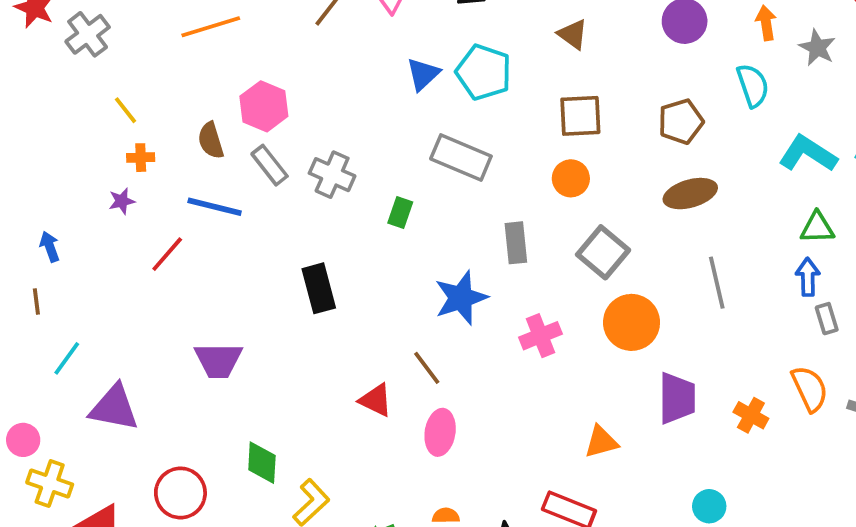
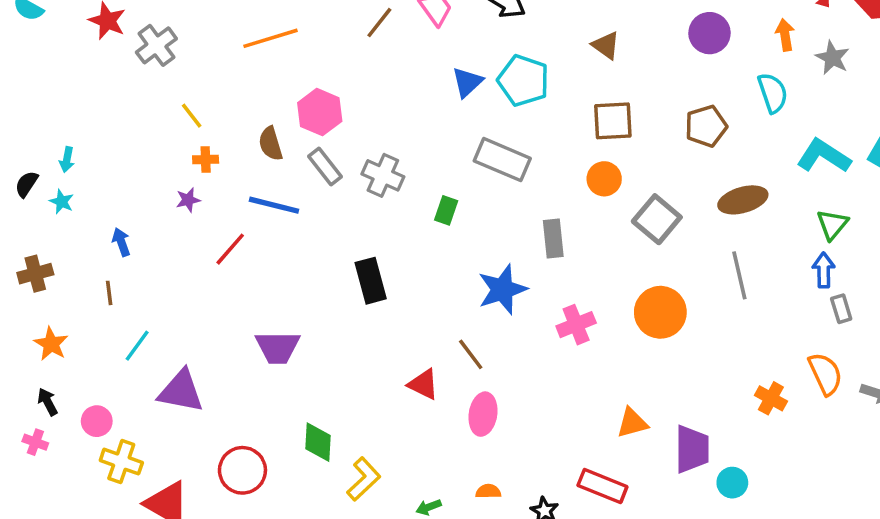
brown ellipse: (690, 194) -> (743, 200), moved
green triangle: (817, 228) -> (832, 224), turned -48
gray square: (603, 252) -> (657, 219), moved
purple trapezoid: (677, 398) -> (692, 449), moved

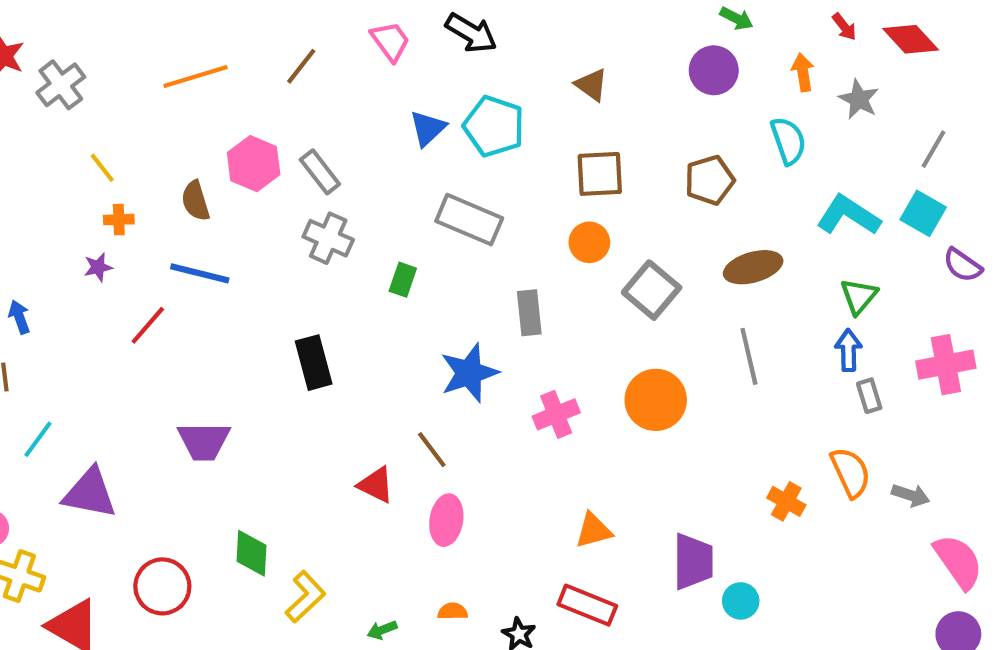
brown line: (379, 23) -> (301, 66), moved
gray rectangle: (325, 167) -> (320, 172), moved
orange triangle: (632, 423) -> (594, 530), moved

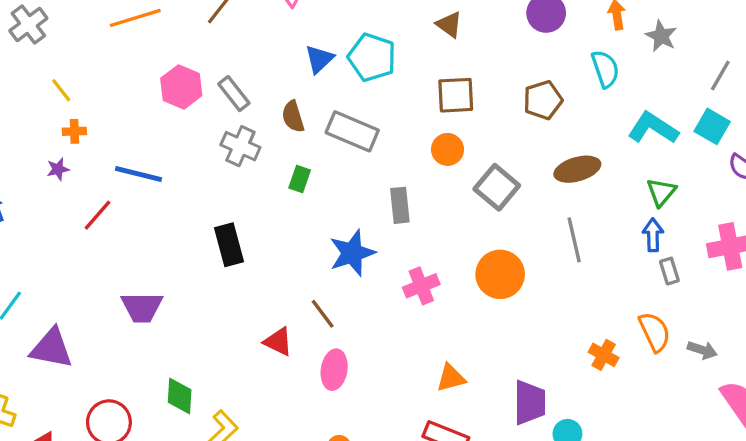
brown semicircle: (196, 201) -> (293, 117), moved

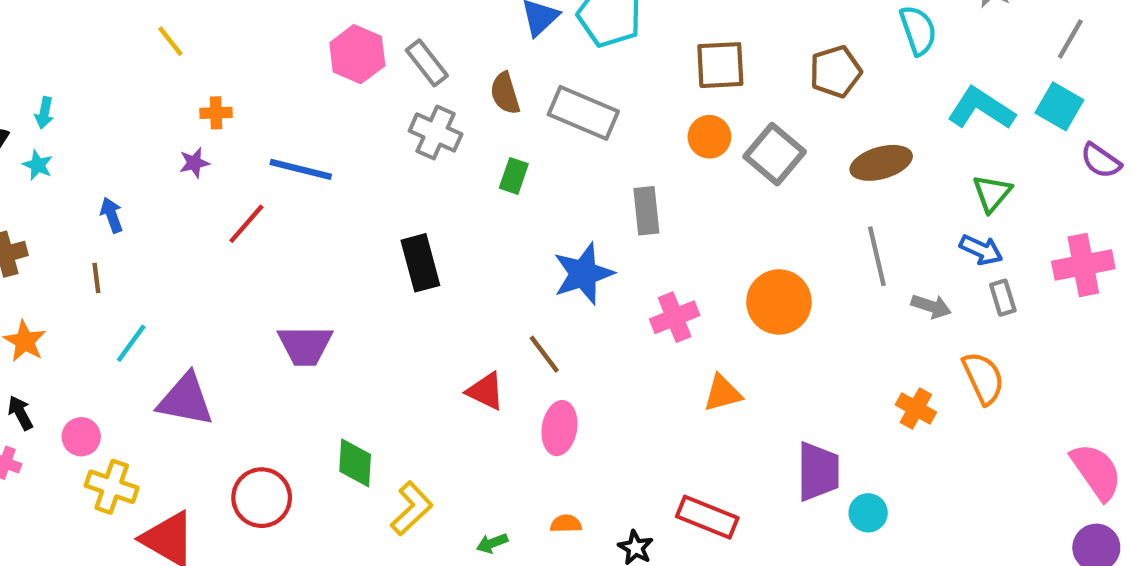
yellow line: (61, 90) -> (170, 41), moved
gray square: (497, 187) -> (775, 154), moved
blue arrow: (653, 235) -> (981, 250), turned 116
gray arrow: (702, 350) -> (931, 306), moved
orange triangle: (451, 378) -> (722, 393), moved

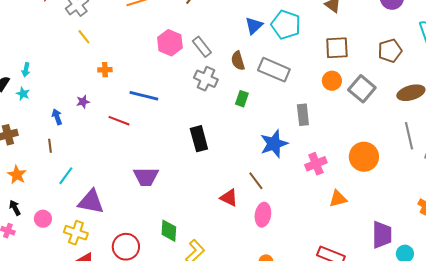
purple star: (194, 163) -> (83, 102), moved
red line: (246, 224) -> (119, 121), turned 70
yellow cross: (112, 487) -> (76, 233), moved

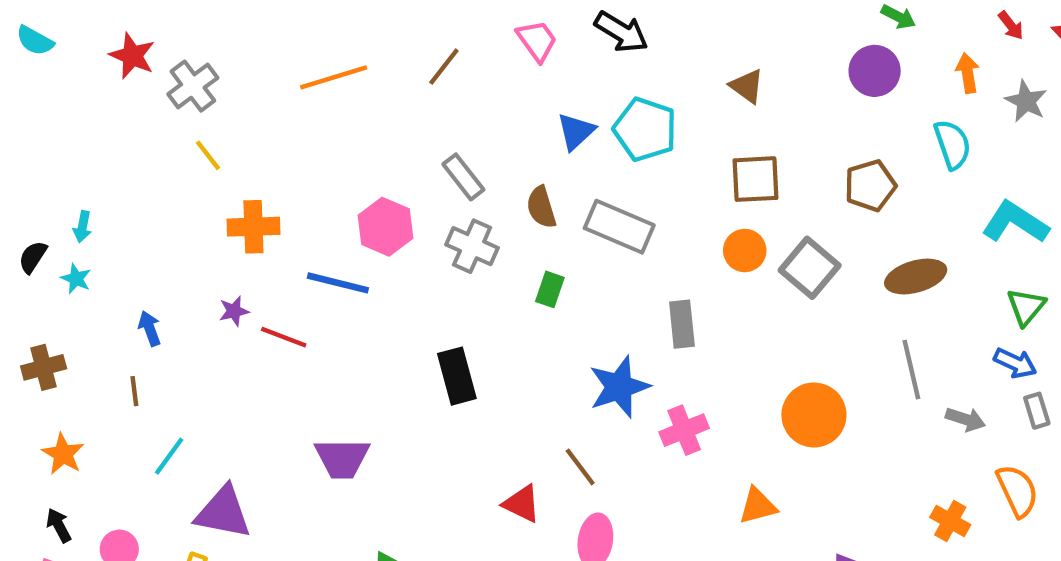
pink hexagon: (170, 43) -> (385, 227), moved
orange cross: (105, 70) -> (253, 227), size x1.6
purple star: (83, 102) -> (234, 311), moved
pink cross: (316, 164) -> (684, 430), moved

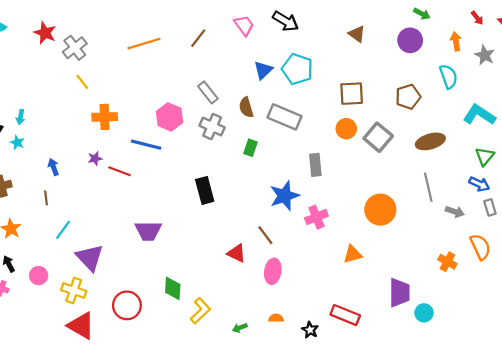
brown triangle: (747, 86) -> (357, 34), moved
purple triangle: (223, 512) -> (90, 257), turned 36

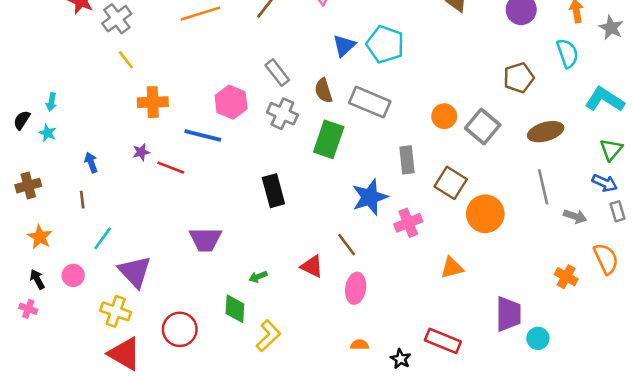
brown square: (352, 94) -> (451, 183), moved, turned 35
green rectangle: (250, 148) -> (329, 139), size x1.8
pink circle: (39, 276) -> (73, 275), moved
green arrow: (240, 328) -> (258, 277), moved

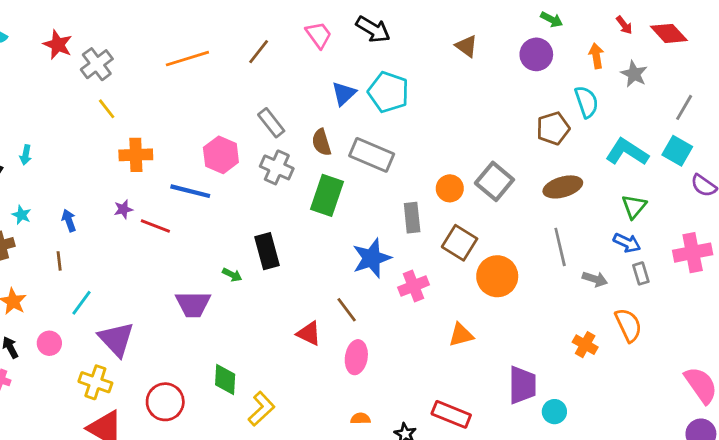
brown pentagon: (519, 78) -> (553, 128), moved
orange circle: (444, 116) -> (450, 188), moved
cyan star: (48, 133) -> (21, 215), moved
green arrow: (258, 277) -> (232, 275), moved, turned -132

